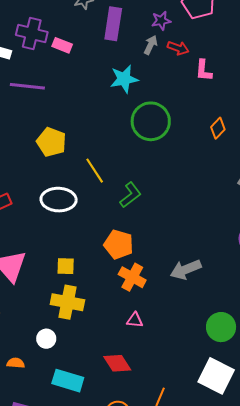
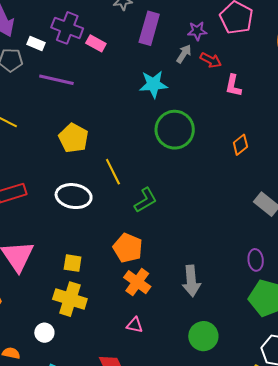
gray arrow: (186, 269) -> (191, 281), turned -80
green circle: (221, 327) -> (203, 336), moved

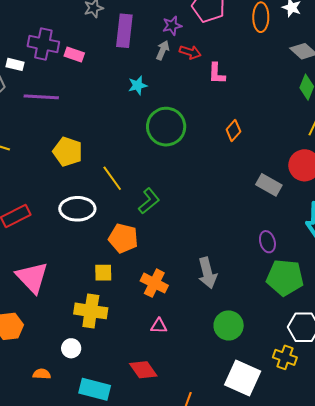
cyan star: (153, 84) -> (138, 85), size x0.7
orange pentagon: (128, 248) -> (123, 238), moved
yellow square: (73, 263) -> (103, 273), moved

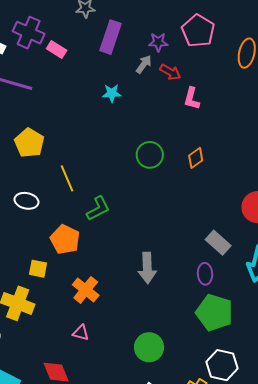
green circle: (166, 127) -> (150, 155), moved, size x0.7
gray rectangle: (269, 185) -> (218, 243), moved
white ellipse: (77, 209) -> (26, 201), size x0.7
gray arrow: (207, 273) -> (147, 268), moved

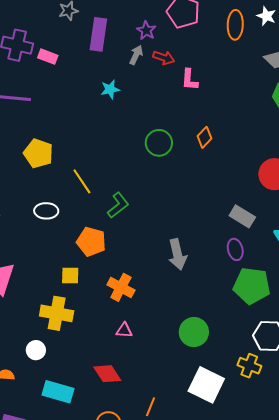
purple star: (158, 42) -> (146, 31), turned -30

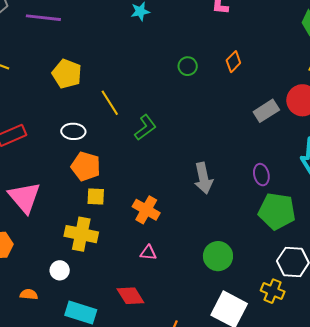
green circle: (159, 143) -> (188, 66), size x0.7
gray rectangle: (242, 216) -> (266, 111), moved, turned -65
orange pentagon: (91, 242) -> (86, 166), moved

